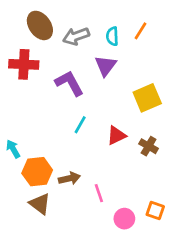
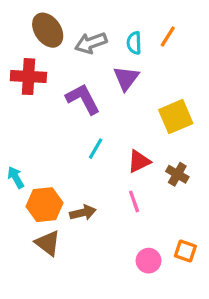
pink line: (99, 193) -> (134, 201), moved

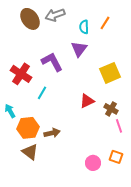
gray arrow: (91, 43) -> (55, 15), moved
red cross: (28, 77) -> (21, 74), moved, turned 30
cyan line: (96, 149) -> (42, 93), moved
pink line: (134, 201) -> (119, 126), moved

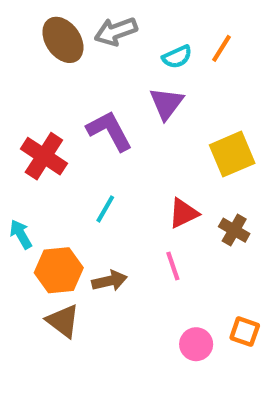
cyan semicircle: (84, 27) -> (177, 57), turned -112
cyan line: (42, 93) -> (105, 209), moved
pink line: (119, 126) -> (173, 266), moved

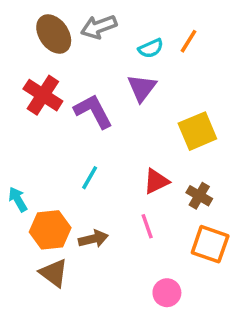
red cross: (44, 156) -> (43, 95), moved
orange square: (245, 332) -> (210, 244), moved, size x1.5

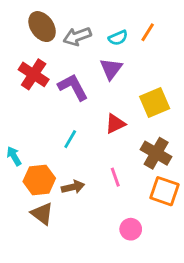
gray arrow: (99, 27) -> (77, 36), moved
red triangle: (156, 181) -> (115, 124), moved
brown cross: (199, 196) -> (156, 153), size x1.5

